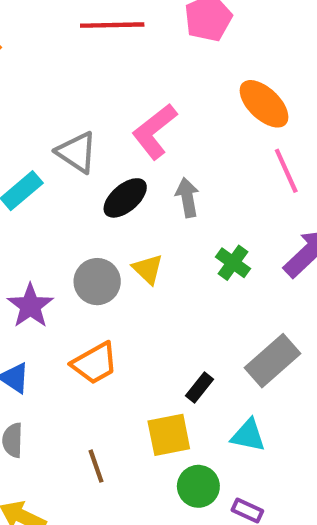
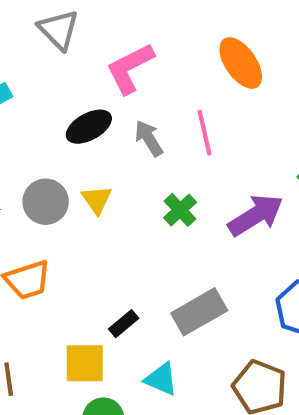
gray triangle: (77, 152) -> (59, 30), moved
pink line: (286, 171) -> (205, 133), moved
gray arrow: (187, 198) -> (149, 138), turned -33

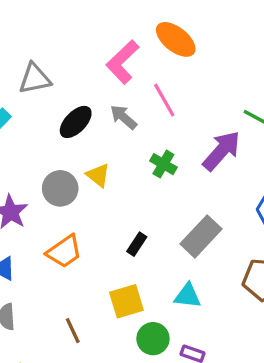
gray triangle: (59, 30) -> (35, 79), moved, turned -40
pink L-shape: (130, 68) -> (122, 62), moved
black rectangle: (124, 324) -> (137, 244), moved

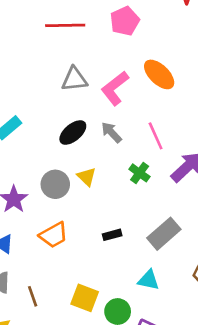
gray triangle: (35, 79) -> (74, 79), moved
pink line: (164, 100) -> (156, 136), moved
black rectangle: (137, 244) -> (112, 235), turned 36
yellow square: (126, 301) -> (85, 298), moved, turned 32
brown line: (73, 331) -> (33, 296), moved

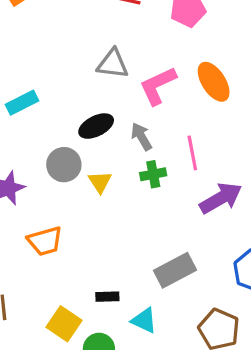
green cross: (140, 173) -> (153, 174), moved, turned 30
gray circle: (55, 184) -> (64, 165), moved
black rectangle: (112, 235) -> (107, 297), moved

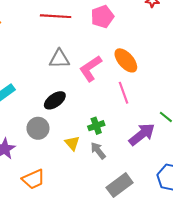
gray arrow: (141, 137) -> (98, 151), moved
pink line: (192, 153) -> (123, 93), moved
yellow triangle: (100, 182) -> (72, 143), moved

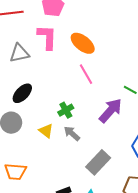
pink L-shape: (90, 68) -> (47, 37), moved, turned 136
orange trapezoid: (33, 179) -> (16, 172), turned 40

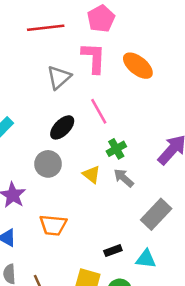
gray triangle: (19, 53) -> (59, 77), turned -30
pink line: (86, 74) -> (99, 111), moved

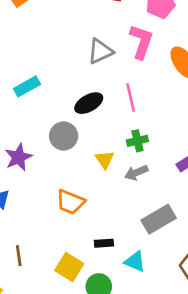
gray arrow: (124, 178) -> (136, 173), turned -80
orange trapezoid: (53, 225) -> (70, 202), moved

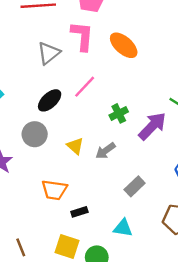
pink line: (131, 97) -> (85, 87), turned 70
green cross: (137, 141) -> (119, 113), moved
gray rectangle: (159, 219) -> (135, 186), size x0.7
black rectangle: (104, 243) -> (79, 212), moved

